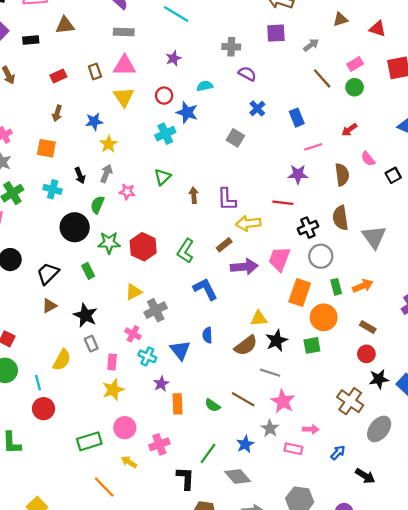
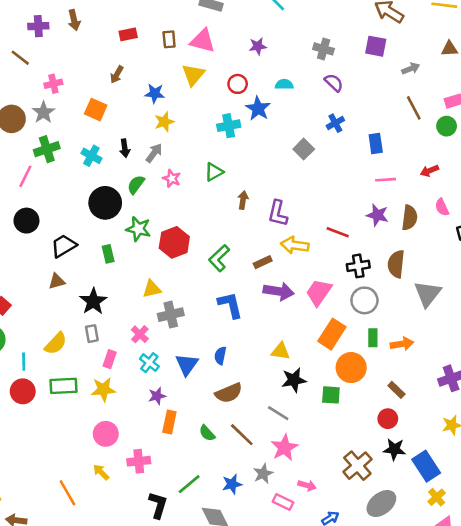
purple star: (298, 174) -> (377, 215), moved
brown semicircle: (246, 345) -> (229, 393), moved
green rectangle: (89, 441) -> (64, 386), moved

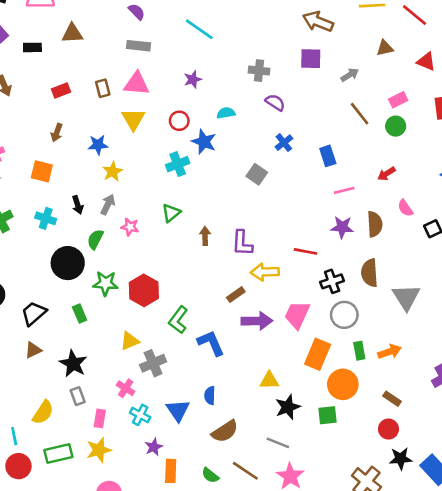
green L-shape: (219, 258) -> (178, 320), moved

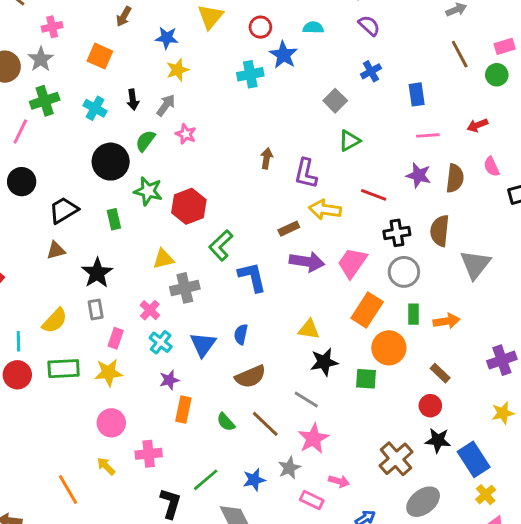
green triangle: (171, 213) -> (349, 141), moved

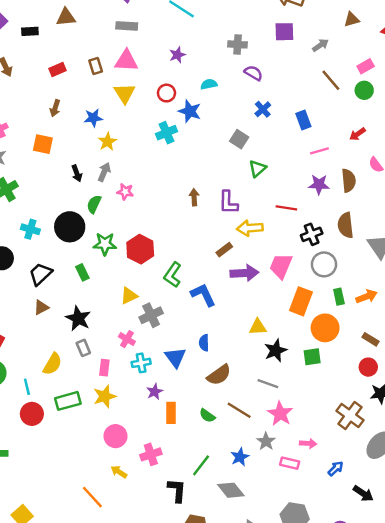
cyan cross: (95, 108) -> (30, 229), moved
cyan cross: (161, 342) -> (141, 363), turned -36

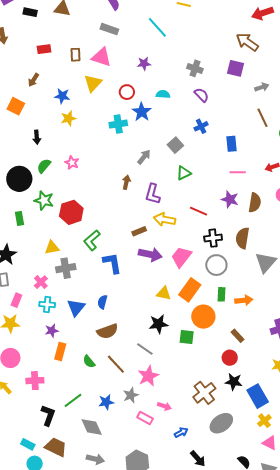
gray arrow: (104, 172) -> (144, 157), moved
yellow triangle: (258, 327) -> (164, 293), moved

